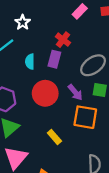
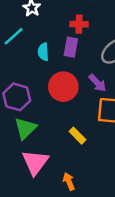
red cross: (63, 40) -> (79, 24), turned -32

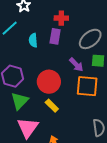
red circle: (63, 87) -> (49, 82), moved
yellow rectangle: (77, 136) -> (52, 106), moved

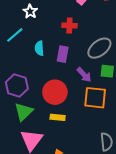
purple rectangle: (55, 36) -> (63, 54), moved
yellow rectangle: (52, 106) -> (58, 117), turned -40

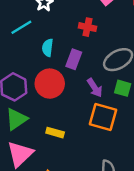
red circle: (55, 92) -> (50, 84), moved

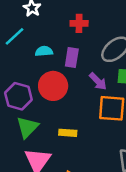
cyan semicircle: (48, 48) -> (44, 51), turned 90

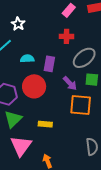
red cross: (79, 23) -> (66, 36), moved

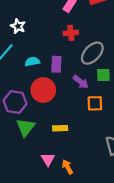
orange square: (81, 105) -> (95, 103), size x0.7
pink triangle: (21, 146) -> (48, 159), moved, size x0.6

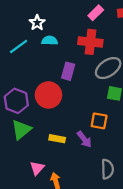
red cross: (71, 33) -> (90, 42), size x1.5
cyan semicircle: (32, 62) -> (50, 40), moved
purple arrow: (81, 82) -> (84, 139), moved

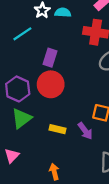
cyan semicircle: (50, 40) -> (63, 13), moved
purple rectangle: (68, 71) -> (50, 58), moved
pink triangle: (37, 168) -> (12, 156), moved

